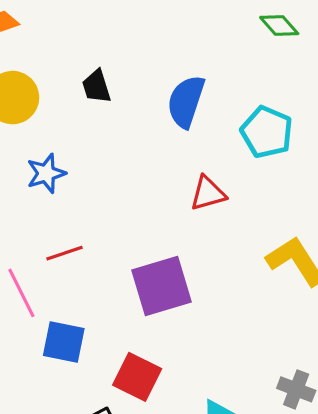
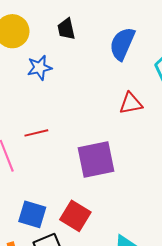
blue star: (46, 173) -> (40, 68), moved
blue square: (64, 342) -> (32, 214), moved

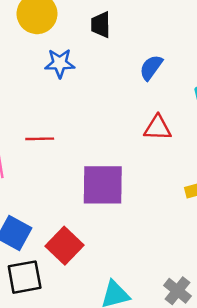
blue semicircle: (122, 44) -> (151, 68), moved, size x0.7

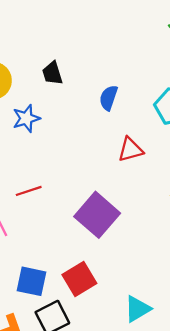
purple square: (103, 185) -> (97, 215), turned -33
red square: (64, 246) -> (79, 279), turned 32

